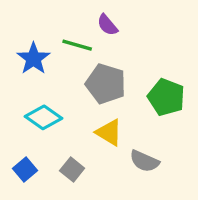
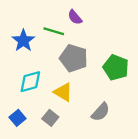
cyan diamond: (44, 117) -> (30, 82), turned -50
yellow triangle: (109, 132) -> (63, 92), moved
gray semicircle: (144, 161) -> (101, 112), turned -72

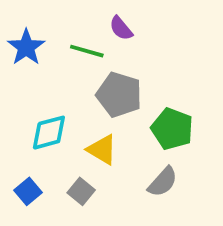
blue star: (23, 41) -> (26, 47), moved
green pentagon: (116, 68) -> (172, 129), moved

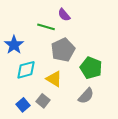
blue star: (26, 47) -> (14, 45), moved
gray pentagon: (119, 95) -> (63, 50), turned 30
blue square: (28, 191) -> (23, 105), moved

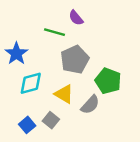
gray semicircle: (86, 96) -> (90, 105), moved

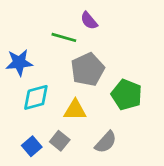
blue star: (16, 54) -> (19, 63), turned 30
yellow triangle: (64, 94) -> (75, 110), turned -30
gray semicircle: (90, 105) -> (106, 142), moved

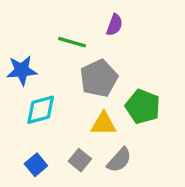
purple semicircle: (89, 21) -> (115, 25), moved, turned -120
yellow triangle: (75, 110) -> (104, 124), moved
gray square: (60, 141) -> (80, 160), moved

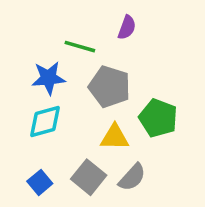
blue star: (22, 70) -> (49, 78), moved
gray pentagon: (99, 78) -> (109, 87), turned -30
gray square: (80, 160) -> (89, 177), size x1.4

